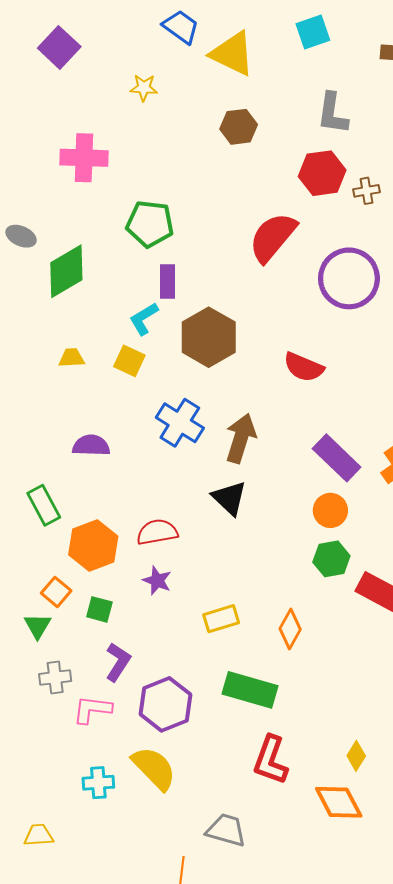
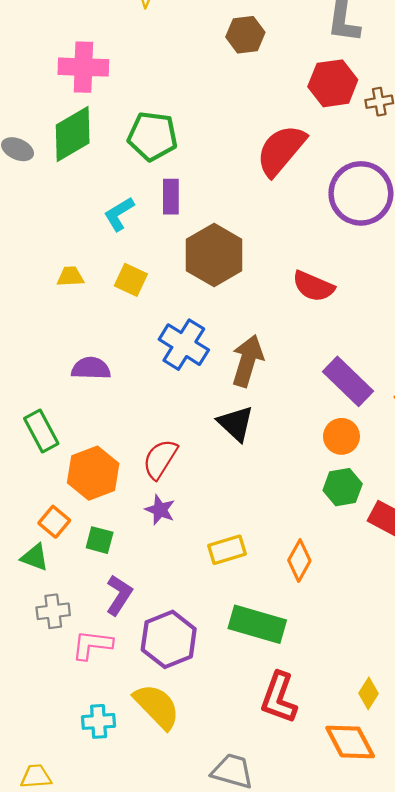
green diamond: (66, 271) -> (73, 134), moved
cyan L-shape: (144, 319) -> (119, 214), moved
red semicircle: (157, 532) -> (160, 459), turned -48
green triangle: (38, 626) -> (35, 557), turned -40

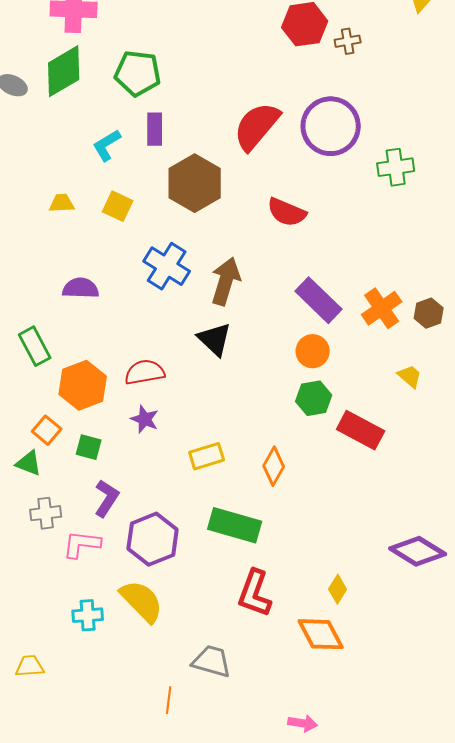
red semicircle: (281, 150) -> (257, 126), moved
red semicircle: (160, 459) -> (145, 372), turned 48

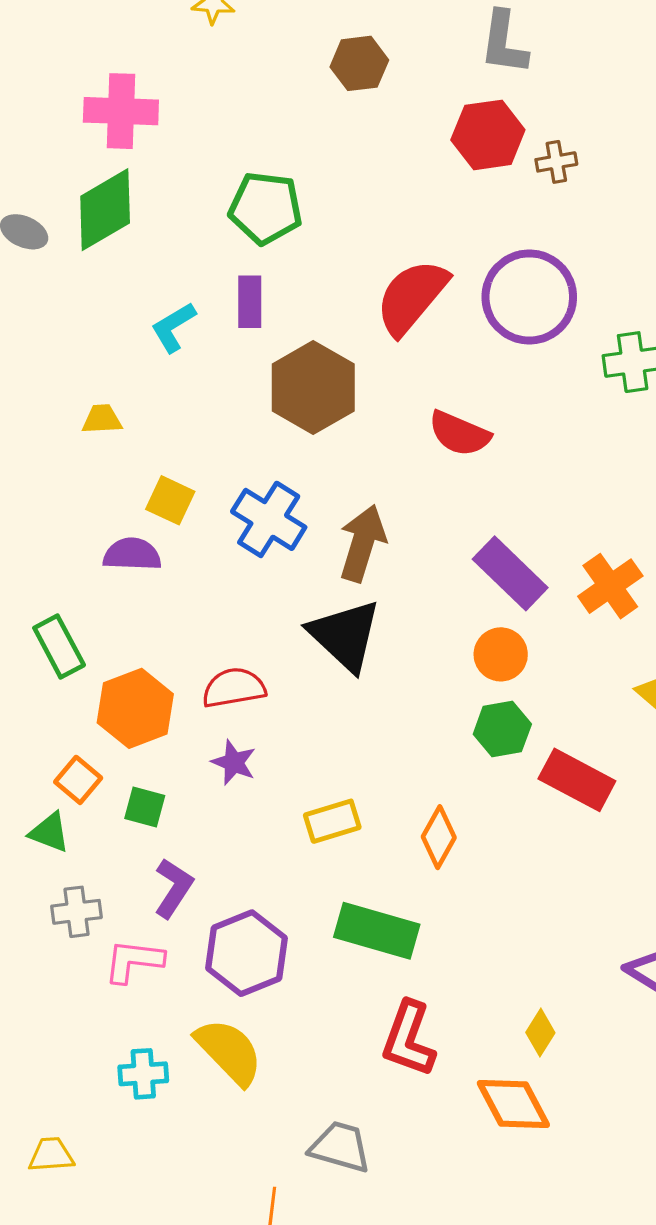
green pentagon: (138, 73) -> (266, 208), moved
yellow square: (118, 206) -> (170, 500), moved
black triangle: (215, 339) -> (345, 635), size x1.4

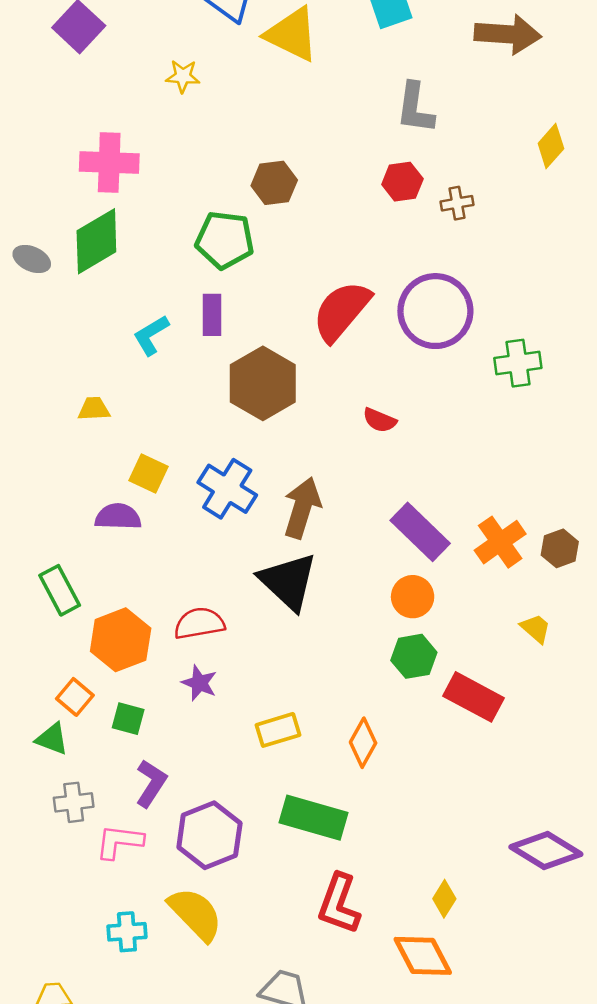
brown hexagon: (359, 63) -> (274, 183), moved
red hexagon: (488, 135) -> (402, 182), size x0.7
red semicircle: (459, 434) -> (380, 420), size x0.7

